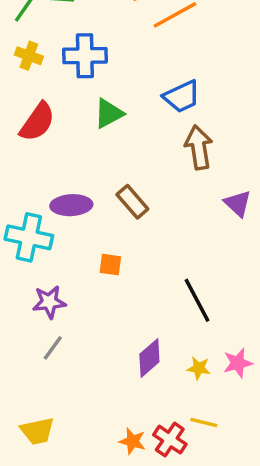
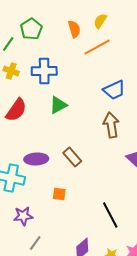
blue trapezoid: (182, 96) -> (114, 90), moved
gray line: (53, 348) -> (35, 243), moved

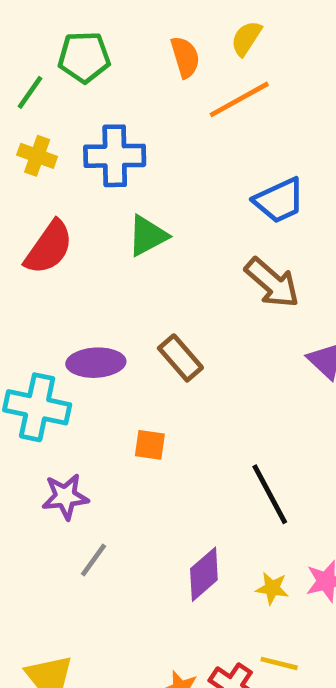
green pentagon: (31, 29) -> (84, 57), turned 30
brown arrow: (111, 125) -> (272, 283), turned 140

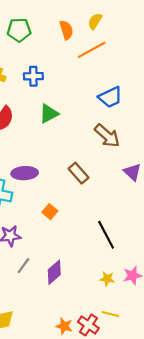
blue cross: (115, 156) -> (33, 76), size x0.7
brown rectangle: (180, 358) -> (79, 173), moved
orange square: (150, 445) -> (50, 212), turned 32
purple diamond: (204, 574) -> (54, 272), moved

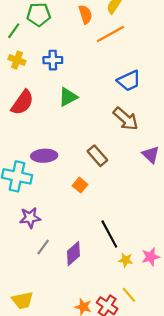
orange square: (50, 212) -> (80, 185), moved
black line: (106, 235) -> (109, 234), moved
yellow line: (110, 314) -> (129, 295), turned 35

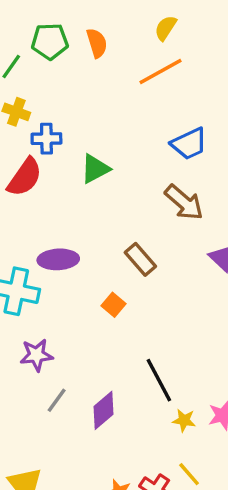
orange semicircle: (85, 14) -> (97, 43), moved
blue cross: (53, 60) -> (46, 139), moved

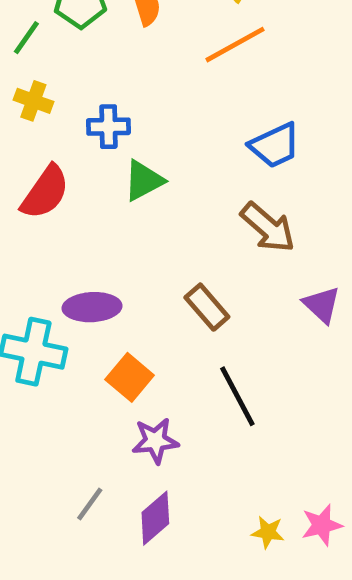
blue cross: (46, 139) -> (108, 127), moved
orange square: (114, 305) -> (130, 377), moved, size x1.4
purple star: (36, 355) -> (155, 441), moved
black line: (159, 380) -> (237, 396), moved

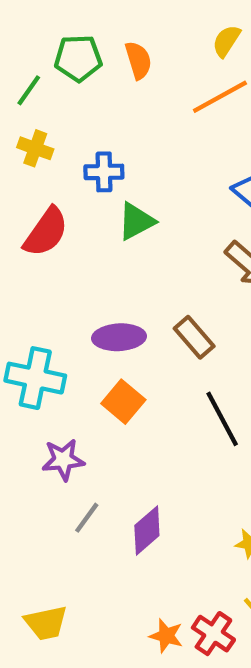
purple ellipse: (92, 307) -> (119, 337), moved
purple star: (155, 441) -> (63, 460), moved

